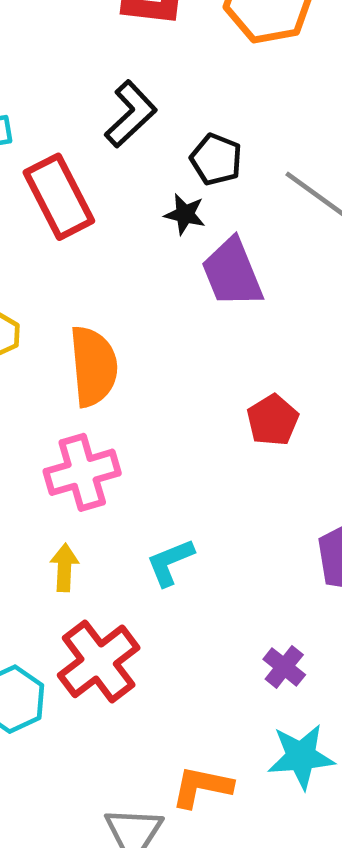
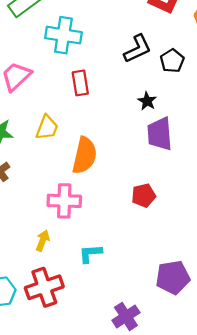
black pentagon: (216, 159) -> (172, 61), moved
red rectangle: (59, 197) -> (80, 83), moved, size x0.7
red pentagon: (273, 420) -> (144, 195), moved
purple cross: (284, 667) -> (126, 316), size x1.4

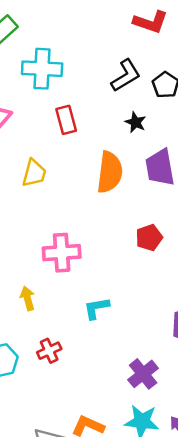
black star: (147, 101) -> (136, 122), moved
orange semicircle: (85, 155) -> (110, 172), moved
yellow arrow: (43, 241) -> (28, 298), moved, turned -30
red cross: (44, 287) -> (49, 351), size x0.6

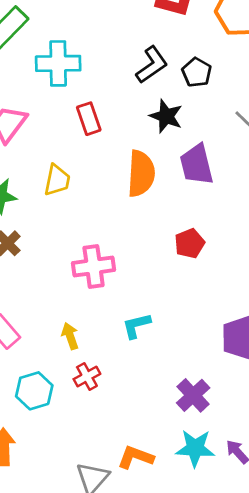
black star: (136, 122) -> (166, 116), size x1.4
yellow arrow: (28, 298) -> (70, 336), moved

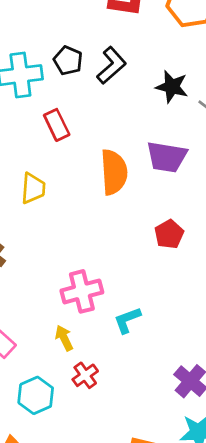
black pentagon: (197, 72) -> (68, 61), moved
black star: (166, 116) -> (172, 87), moved
purple trapezoid: (197, 165) -> (167, 157), turned -60
pink cross: (94, 266) -> (82, 291), moved

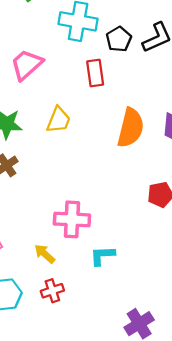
black pentagon: (68, 61) -> (119, 39), moved
yellow arrow: (64, 338) -> (45, 254), turned -40

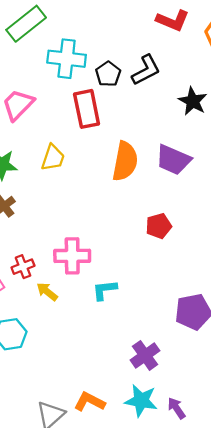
red rectangle: (95, 73) -> (87, 109), size x1.4
red cross: (52, 291) -> (23, 267), moved

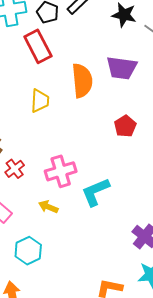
yellow trapezoid: (53, 158) -> (40, 101), moved
red cross: (23, 267) -> (15, 169), moved
cyan L-shape: (105, 290) -> (96, 192), size x1.4

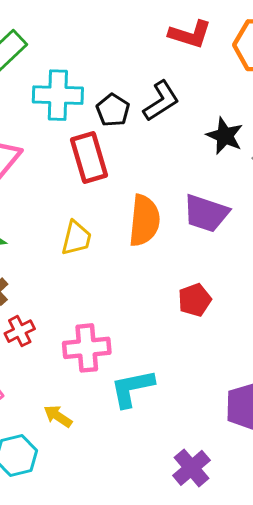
yellow arrow: (48, 207) -> (58, 416), moved

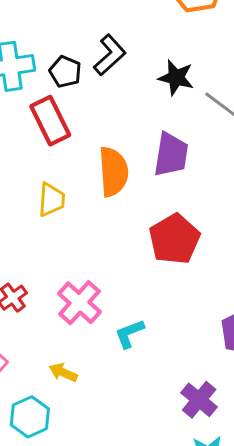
purple trapezoid: (206, 213) -> (171, 155), turned -90
red pentagon: (195, 300) -> (174, 239), size x1.6
pink cross: (87, 348) -> (79, 303), turned -33
cyan L-shape: (132, 388) -> (129, 334), size x0.7

